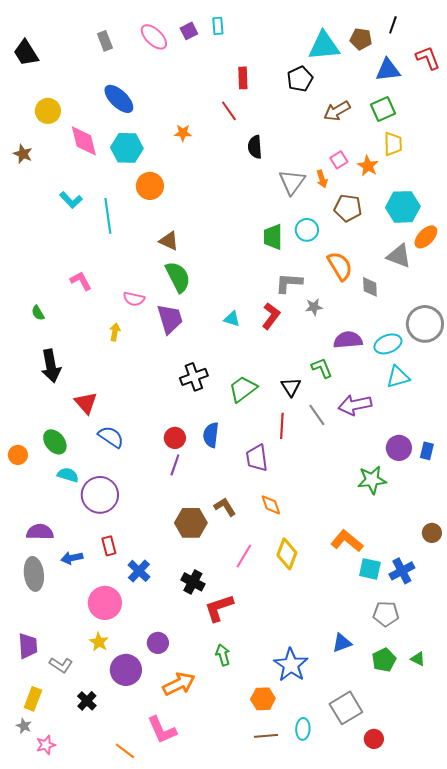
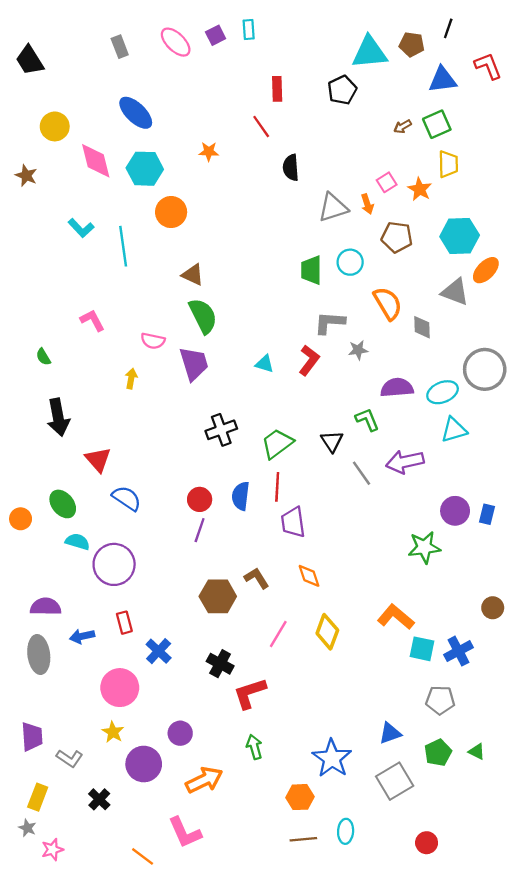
brown arrow: (337, 111) -> (403, 126), moved, size x0.6
gray triangle: (292, 182) -> (333, 207), turned 36
red line: (282, 426) -> (277, 487), moved
gray square: (346, 708) -> (395, 781), moved

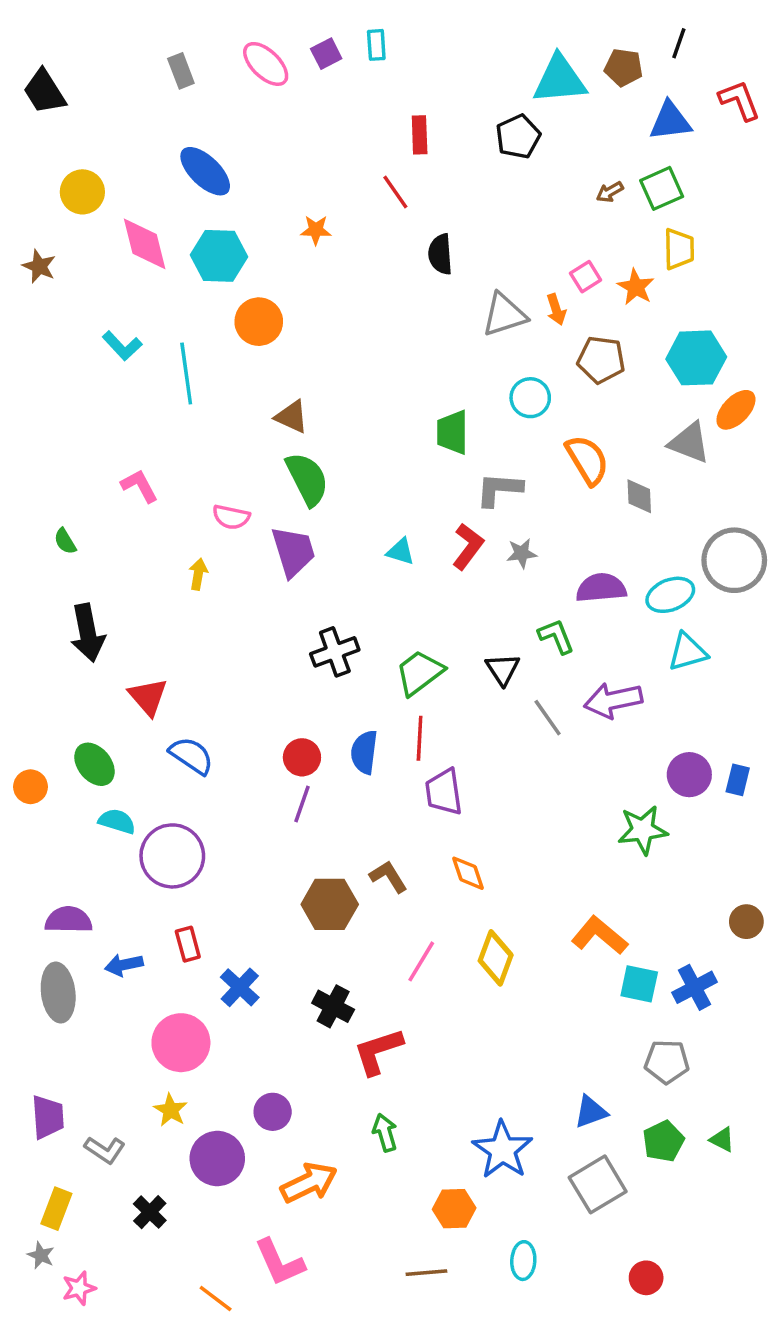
green trapezoid: (311, 270) -> (452, 432), moved
gray star: (358, 350) -> (522, 553), moved
brown line: (303, 839) -> (426, 1273), moved

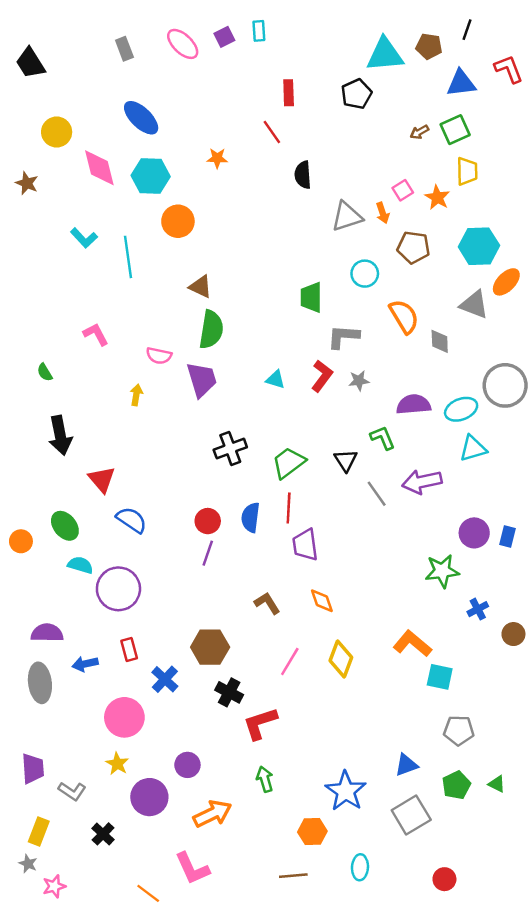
green semicircle: (307, 479) -> (211, 330), turned 36
brown hexagon: (330, 904) -> (210, 647), moved
blue cross: (694, 987) -> (478, 609), moved, size x0.7

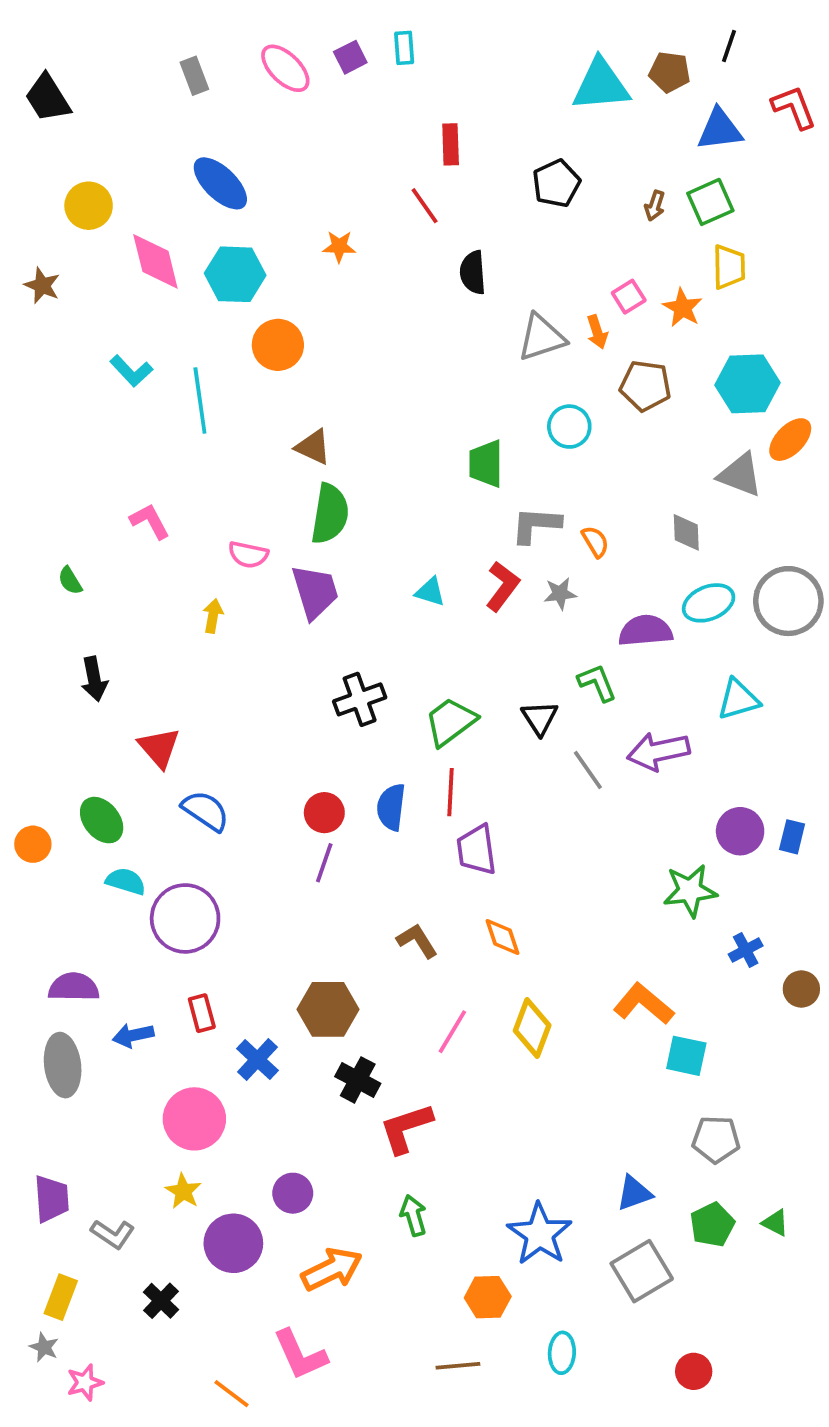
black pentagon: (356, 94) -> (556, 183), moved
brown arrow: (419, 132) -> (655, 206), turned -42
orange semicircle: (404, 316) -> (595, 542), moved, size x0.6
cyan ellipse: (461, 409) -> (709, 603), moved
black arrow: (60, 435) -> (94, 679), size x0.7

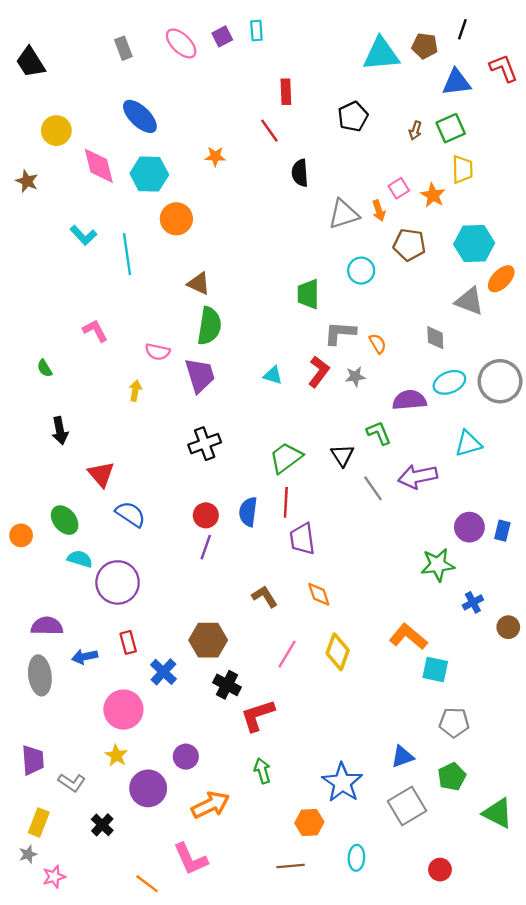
black cross: (360, 699) -> (205, 444), moved
green triangle: (775, 1223) -> (498, 813), moved, size x1.8
gray star: (44, 1347) -> (28, 854), turned 30

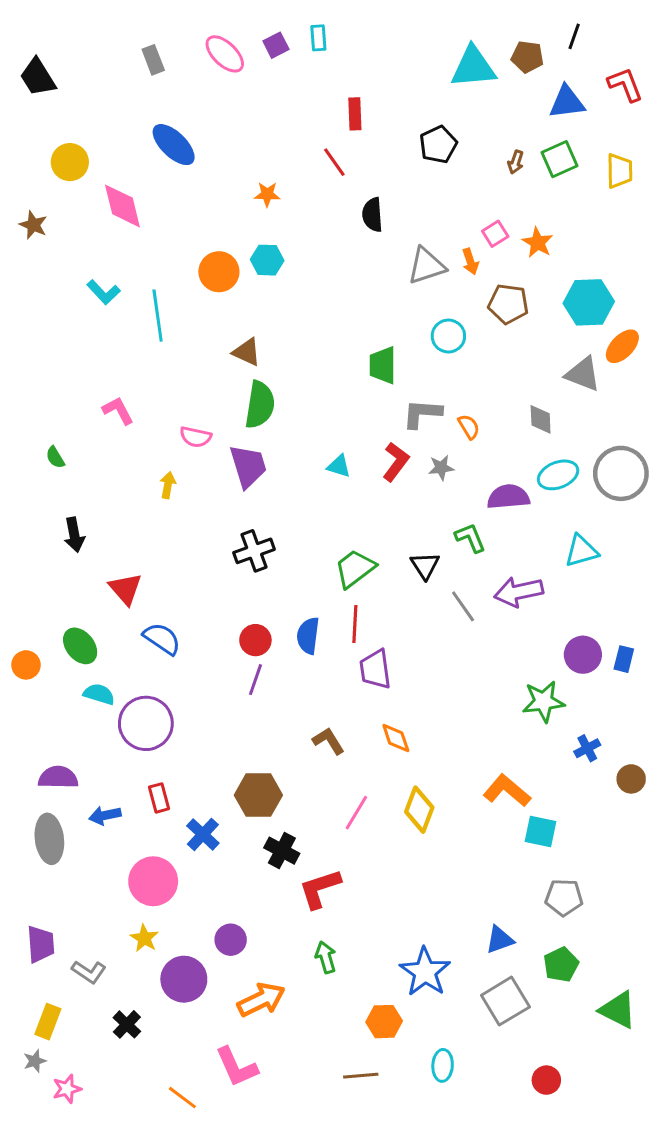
yellow trapezoid: (462, 169) -> (619, 171), moved
cyan hexagon: (149, 174) -> (267, 260), moved, size x0.7

